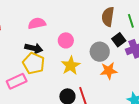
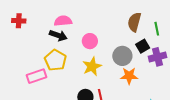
black arrow: (34, 48) -> (58, 35), moved

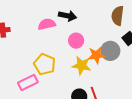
black arrow: (58, 35) -> (68, 16), moved
yellow star: (92, 66) -> (82, 65), turned -30
orange star: (129, 76) -> (96, 55), moved

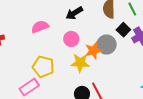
black arrow: (68, 16) -> (74, 13), moved, turned 144

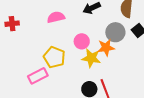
pink circle: (71, 39) -> (82, 41), moved
gray circle: (107, 44) -> (115, 32), moved

